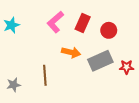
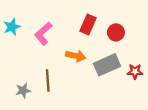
pink L-shape: (55, 22) -> (43, 34), moved
gray star: (14, 85) -> (23, 91), moved

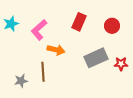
red circle: (116, 32) -> (112, 26), moved
orange arrow: (76, 56) -> (56, 50), moved

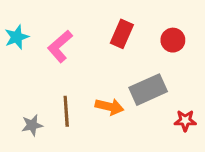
orange arrow: (56, 50) -> (109, 107), moved
red star: (121, 64) -> (185, 121), moved

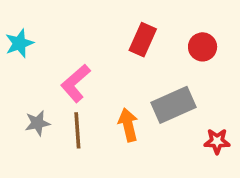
pink L-shape: (60, 46) -> (76, 83), moved
orange arrow: (109, 107) -> (128, 125), turned -116
gray star: (32, 125) -> (37, 123), moved

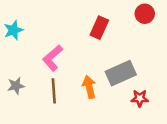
red circle: (203, 47) -> (145, 14), moved
gray star: (37, 123) -> (16, 86), moved
red star: (217, 141) -> (140, 98), moved

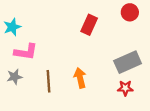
pink L-shape: (53, 58) -> (26, 52), moved, turned -130
gray rectangle: (121, 73) -> (128, 62), moved

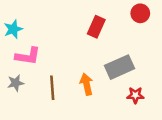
gray rectangle: (128, 62) -> (119, 67), moved

